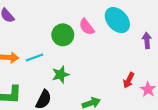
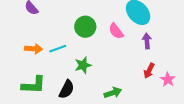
pink semicircle: (87, 27) -> (116, 31), moved
purple arrow: (147, 40) -> (147, 41), moved

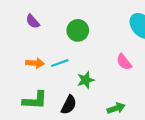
green circle: (85, 27) -> (78, 30), moved
pink semicircle: (116, 31) -> (124, 62), moved

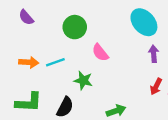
pink semicircle: (124, 62) -> (100, 53), moved
green star: (86, 80) -> (83, 80), turned 30

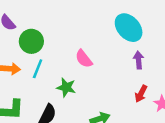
green circle: (75, 27) -> (31, 41), moved
cyan line: (55, 62) -> (38, 69), turned -48

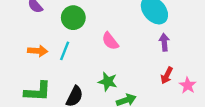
green circle: (31, 41) -> (73, 18), moved
green star: (66, 87) -> (108, 82), moved

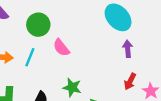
pink semicircle: (110, 41) -> (61, 48), moved

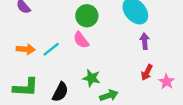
green circle: (38, 25) -> (87, 16), moved
cyan line: (30, 57) -> (51, 49), turned 30

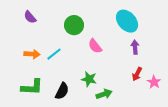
green circle: (87, 16) -> (74, 25), moved
pink semicircle: (81, 40) -> (95, 46), moved

